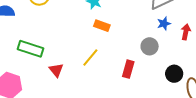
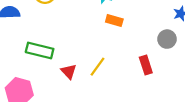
yellow line: (90, 58) -> (98, 67), moved
red rectangle: (128, 69) -> (146, 65), turned -30

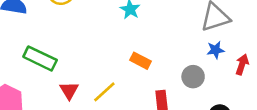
orange rectangle: (114, 20) -> (141, 61), moved

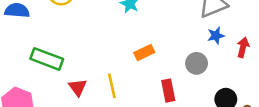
orange rectangle: (141, 61) -> (144, 53), turned -48
yellow line: (104, 92) -> (112, 86), turned -55

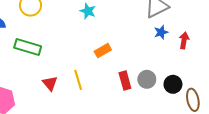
green rectangle: (47, 59) -> (28, 47), moved
gray circle: (197, 63) -> (147, 79), moved

